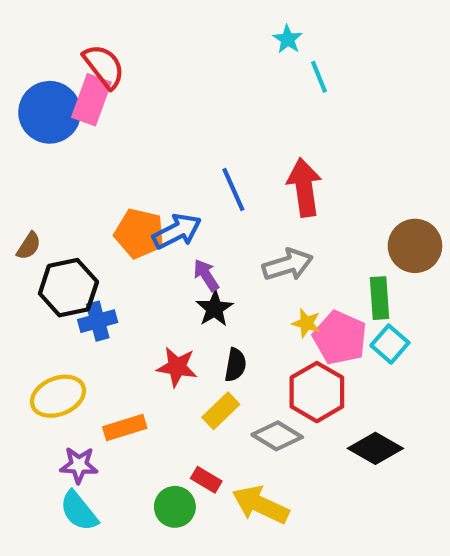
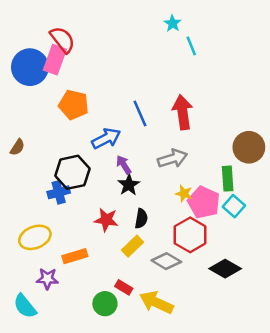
orange pentagon: (139, 233) -> (74, 105), moved
black hexagon: (68, 288) -> (72, 172), moved
cyan semicircle: (79, 511) -> (25, 306), moved

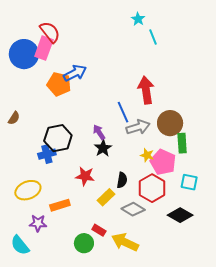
blue line: (140, 113) -> (123, 112), moved
blue arrow: (106, 138) -> (75, 73), moved
brown circle: (249, 147) -> (170, 123), moved
cyan square: (234, 206) -> (189, 182), moved, turned -30
black semicircle: (141, 219) -> (122, 180), moved

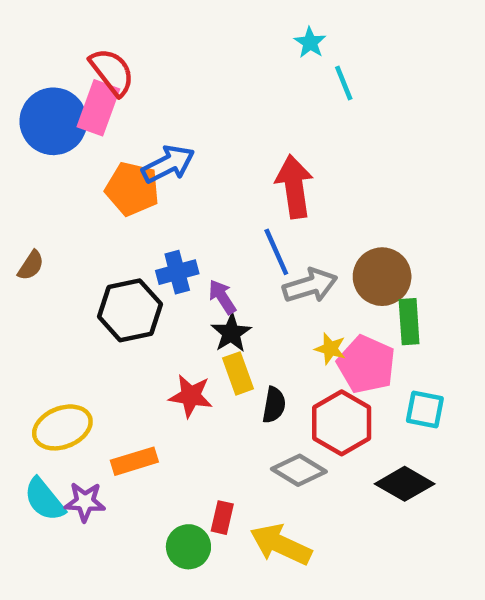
red arrow: (146, 90) -> (294, 187), moved
blue cross: (47, 154) -> (177, 272), moved
yellow rectangle: (106, 197) -> (238, 373), moved, turned -66
red rectangle: (99, 230) -> (222, 518), turned 72
cyan semicircle: (20, 245) -> (44, 500), moved

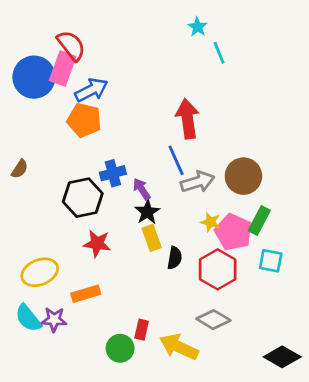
blue arrow: (168, 164) -> (91, 90), moved
green rectangle: (409, 322) -> (259, 221), moved, turned 32
red star: (191, 396) -> (97, 244), moved
gray diamond: (299, 470) -> (213, 320), moved
black diamond: (405, 484) -> (282, 357), moved

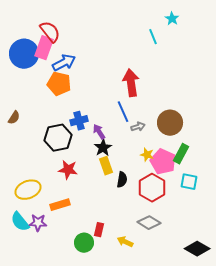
cyan star: (198, 27) -> (172, 19), moved
gray arrow: (198, 182) -> (138, 127), size x0.6
yellow arrow: (179, 347) -> (125, 242), size x0.6

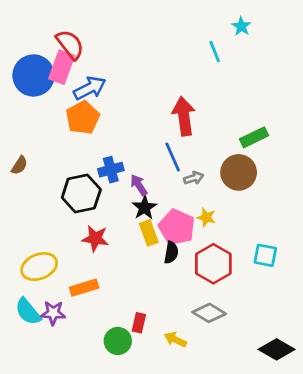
orange pentagon: (59, 84) -> (83, 118), turned 30
green rectangle: (181, 154) -> (254, 137), moved, turned 36
pink pentagon: (163, 162) -> (177, 227), moved

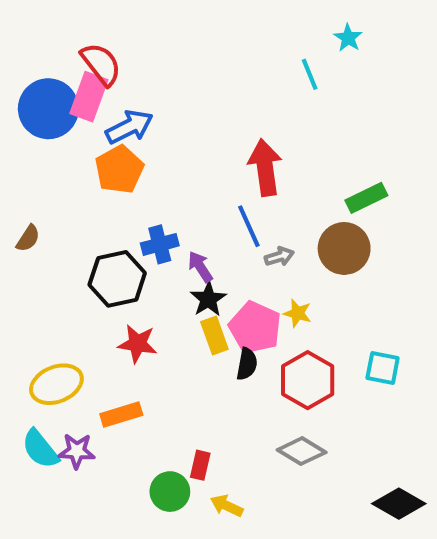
yellow arrow: (175, 340) -> (227, 506), moved

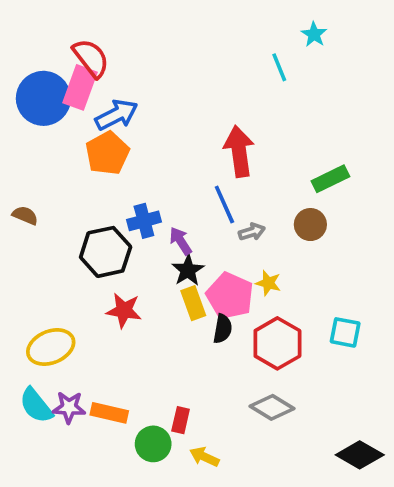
brown semicircle: (28, 238) -> (25, 215), turned -100
brown circle: (344, 248) -> (310, 225), size x0.7
orange rectangle: (121, 415) -> (109, 413), moved, turned 30

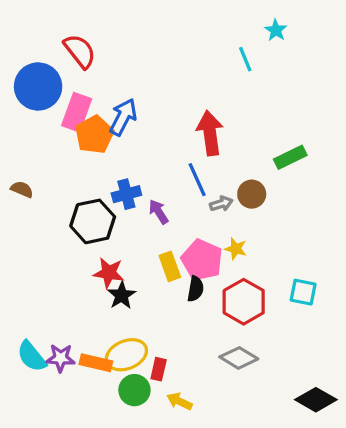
pink rectangle: (80, 87) -> (77, 112), moved
blue arrow: (117, 115) -> (123, 117), moved, turned -36
brown circle: (310, 225) -> (252, 194), moved
black star: (188, 270) -> (122, 295), moved
yellow ellipse: (51, 347) -> (126, 355), moved

